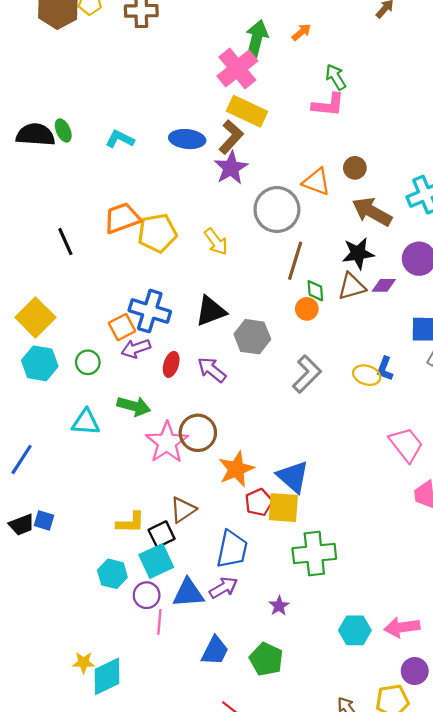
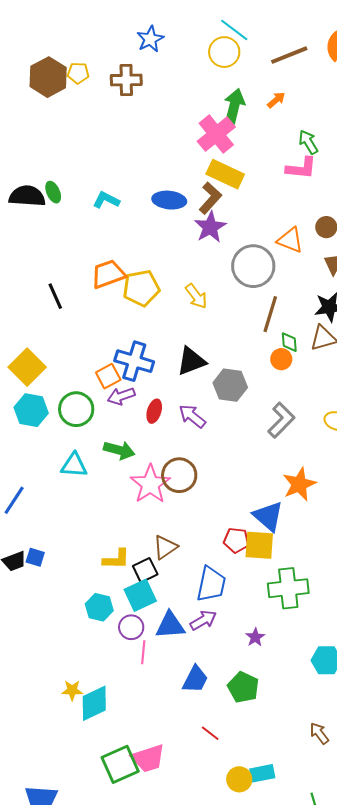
green circle: (88, 362) -> (76, 409), size x1.5
orange star: (236, 469) -> (299, 484), moved
red pentagon: (259, 502) -> (236, 540), turned 30

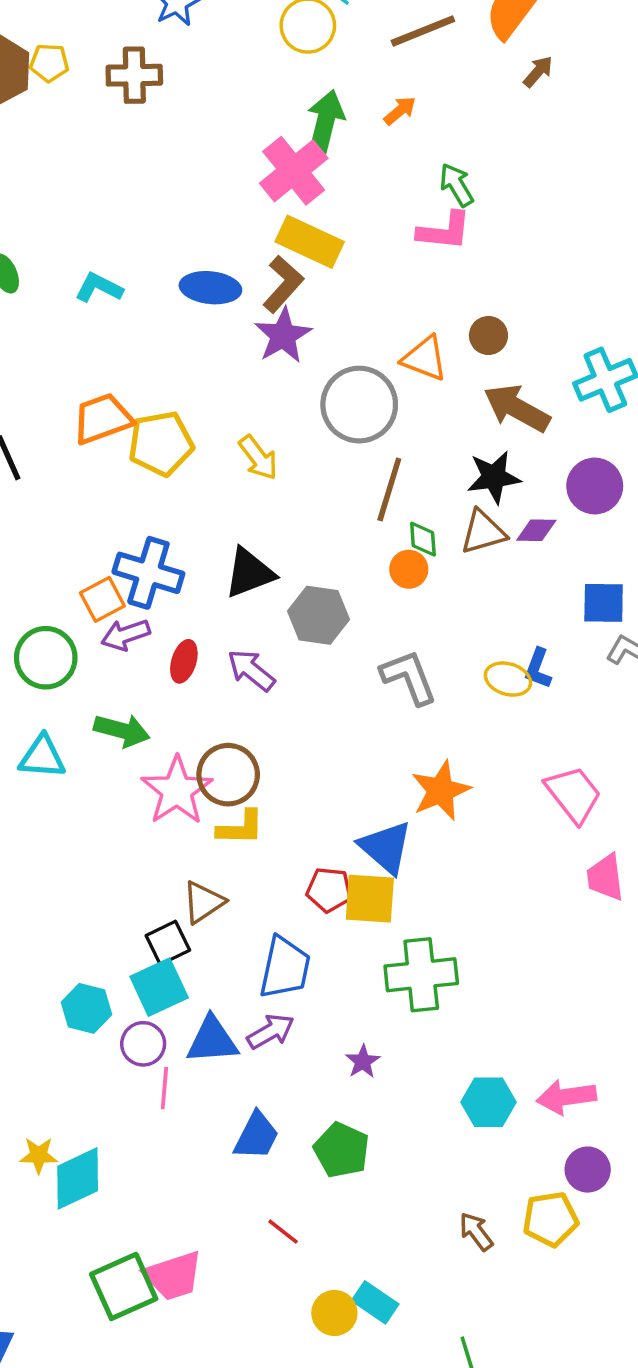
gray L-shape: (281, 420) -> (409, 677), turned -66
yellow L-shape: (116, 559) -> (241, 828), moved
cyan rectangle: (262, 773) -> (375, 1302), turned 45

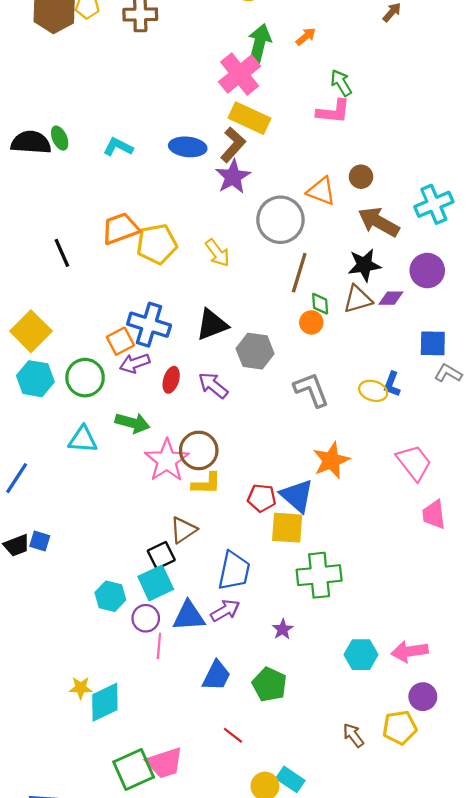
red pentagon: (329, 890) -> (262, 498), moved

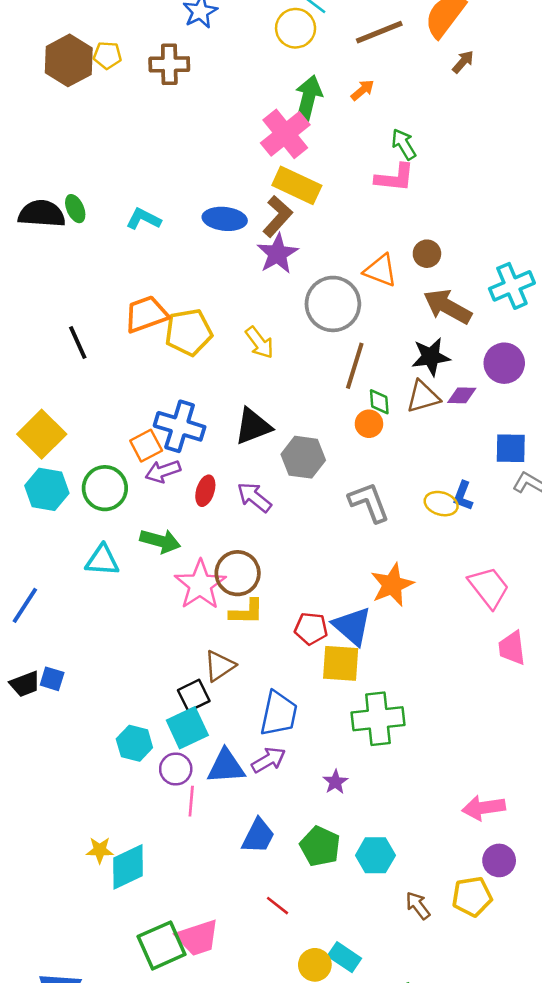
cyan hexagon: (361, 655) -> (375, 855), moved

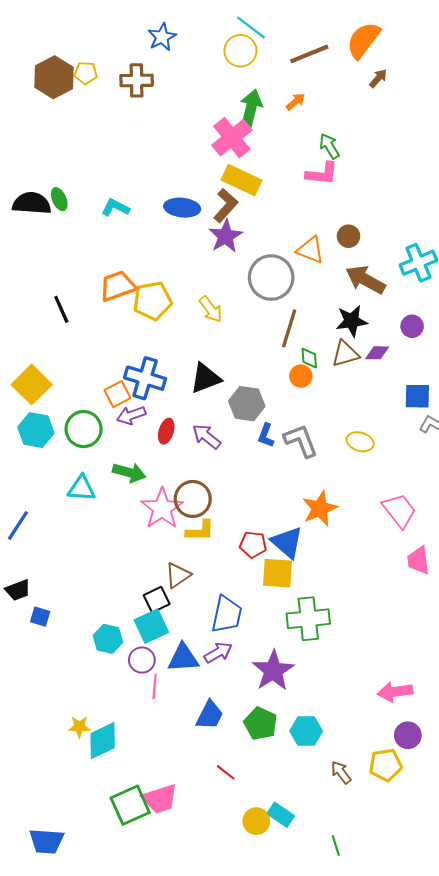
purple circle: (504, 363) -> (412, 326), size x0.7
blue L-shape: (463, 496) -> (266, 435), moved
blue square: (52, 679) -> (40, 617), moved
purple star: (335, 782) -> (273, 671), size x2.0

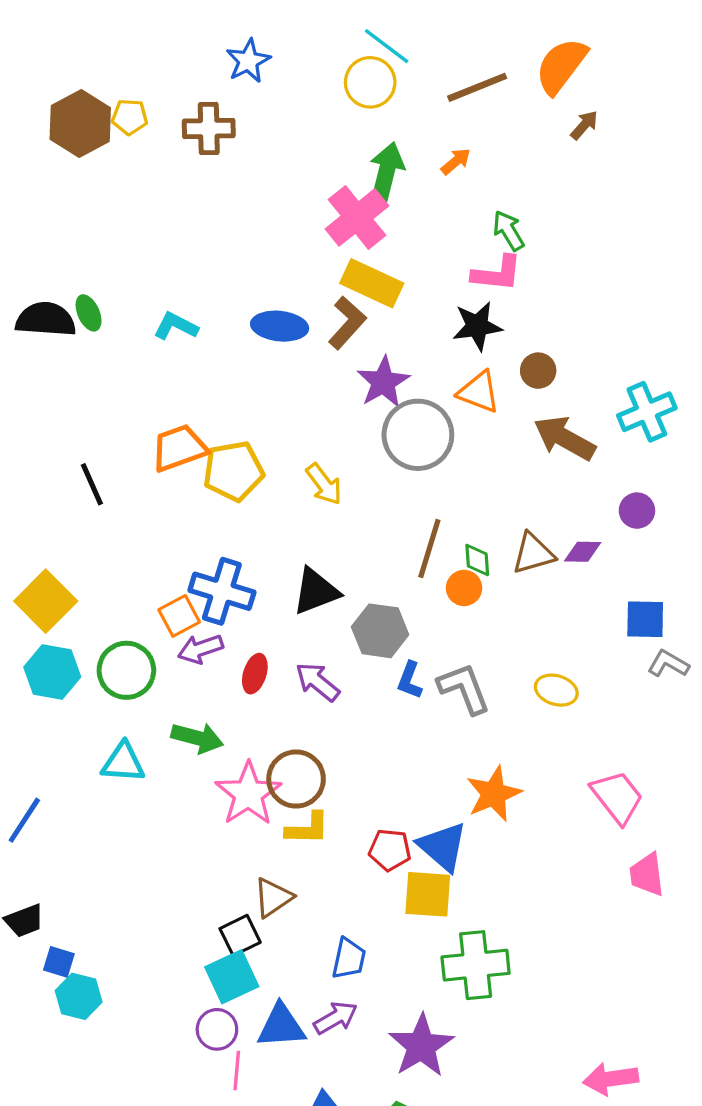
purple star: (226, 236) -> (383, 382), moved
black star: (352, 321) -> (477, 326), moved
brown line: (289, 328) -> (429, 548), moved
blue trapezoid: (227, 614) -> (349, 959), size x0.7
cyan hexagon: (108, 639) -> (79, 996), moved

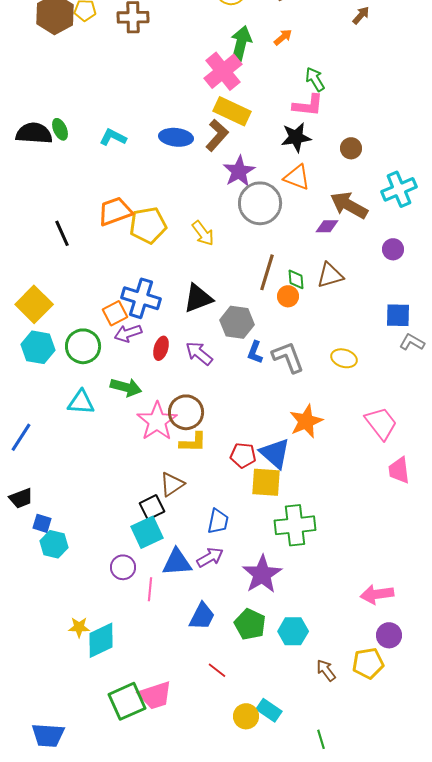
brown circle: (538, 371) -> (351, 148), moved
purple diamond: (583, 552) -> (327, 226), moved
purple circle: (217, 1029) -> (123, 567), moved

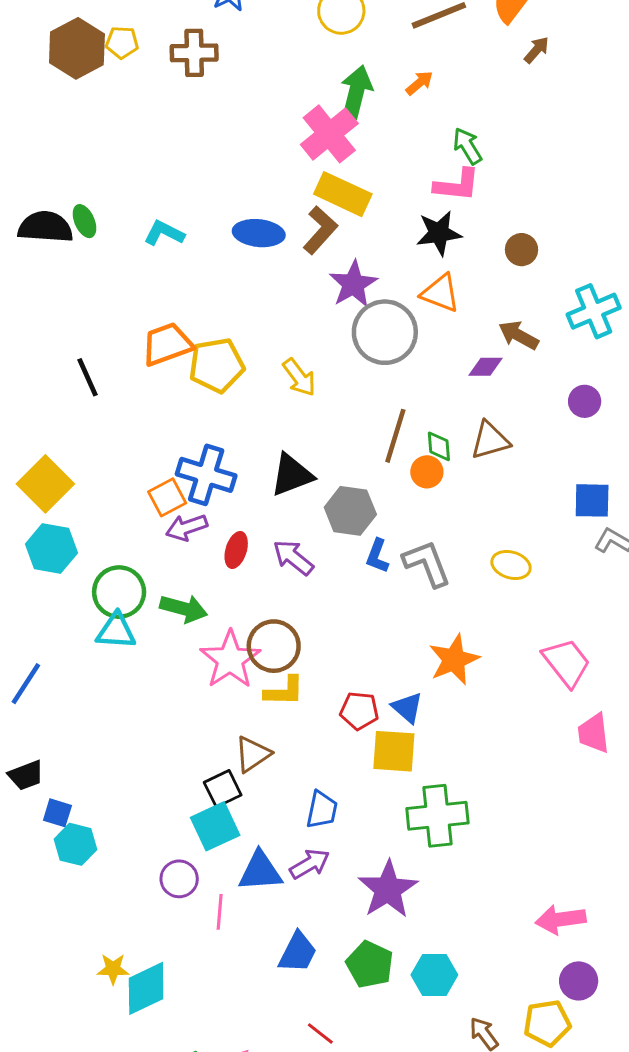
brown arrow: (349, 205) -> (519, 335), size x0.7
green circle: (83, 346) -> (119, 592), moved
blue triangle: (275, 453) -> (407, 708), size x0.7

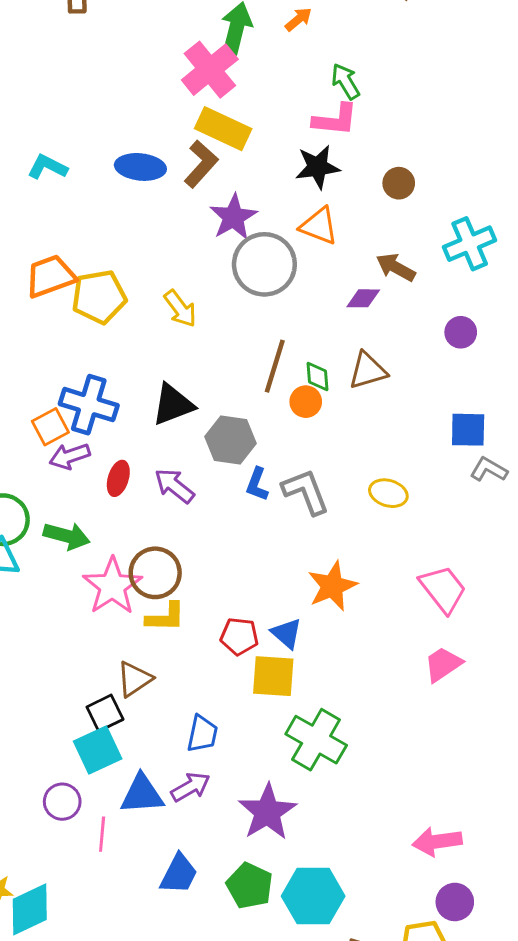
pink trapezoid: (594, 733) -> (443, 664), moved, turned 63
green cross: (437, 816) -> (316, 740), turned 36
cyan hexagon: (434, 975) -> (313, 896), size x1.4

